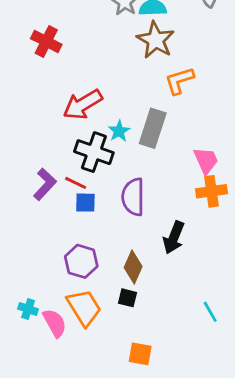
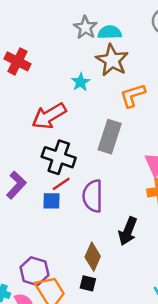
cyan star: (119, 131) -> (81, 82), moved
red line: (76, 183) -> (61, 184), moved, turned -60
purple hexagon: (81, 261) -> (34, 271), moved

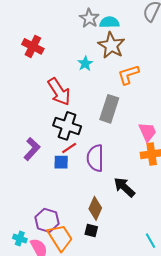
red arrow: (49, 116) -> (59, 92), turned -92
black arrow: (128, 231) -> (124, 187), turned 110

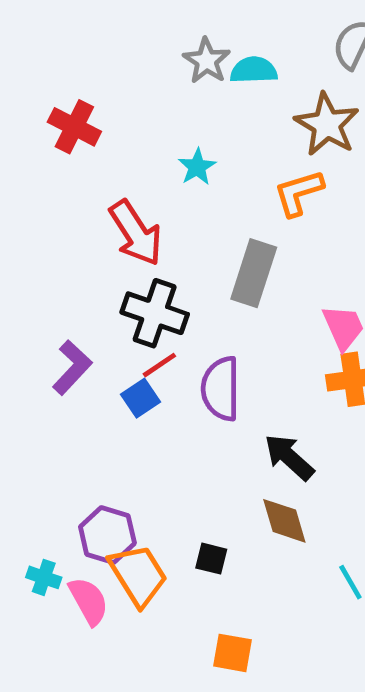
brown star: (111, 45) -> (327, 124), moved
blue square: (61, 162) -> (140, 398), turned -35
brown diamond: (95, 208) -> (284, 521), moved, turned -40

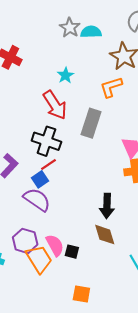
red arrow: (136, 233) -> (55, 105), moved
purple semicircle: (221, 389) -> (37, 200), moved, turned 124
black arrow: (289, 457) -> (107, 206), turned -130
pink semicircle: (89, 601) -> (55, 245), moved

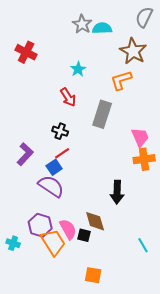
red arrow: (55, 105) -> (68, 97), size x0.7
black cross: (46, 141) -> (60, 131), size x0.6
brown diamond: (105, 235) -> (95, 221), moved

